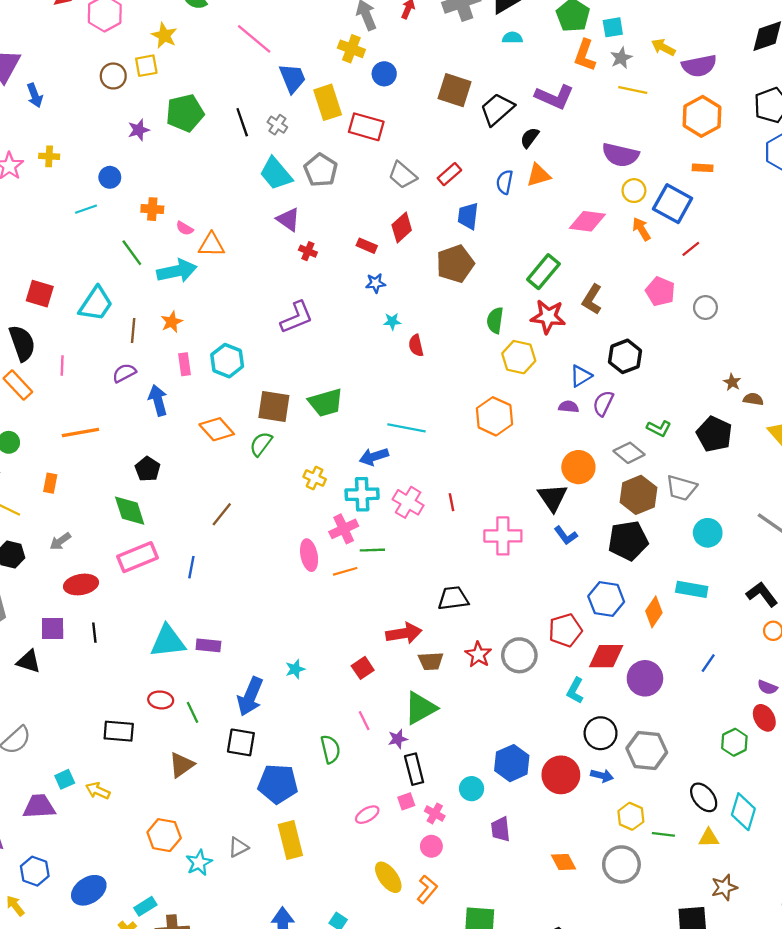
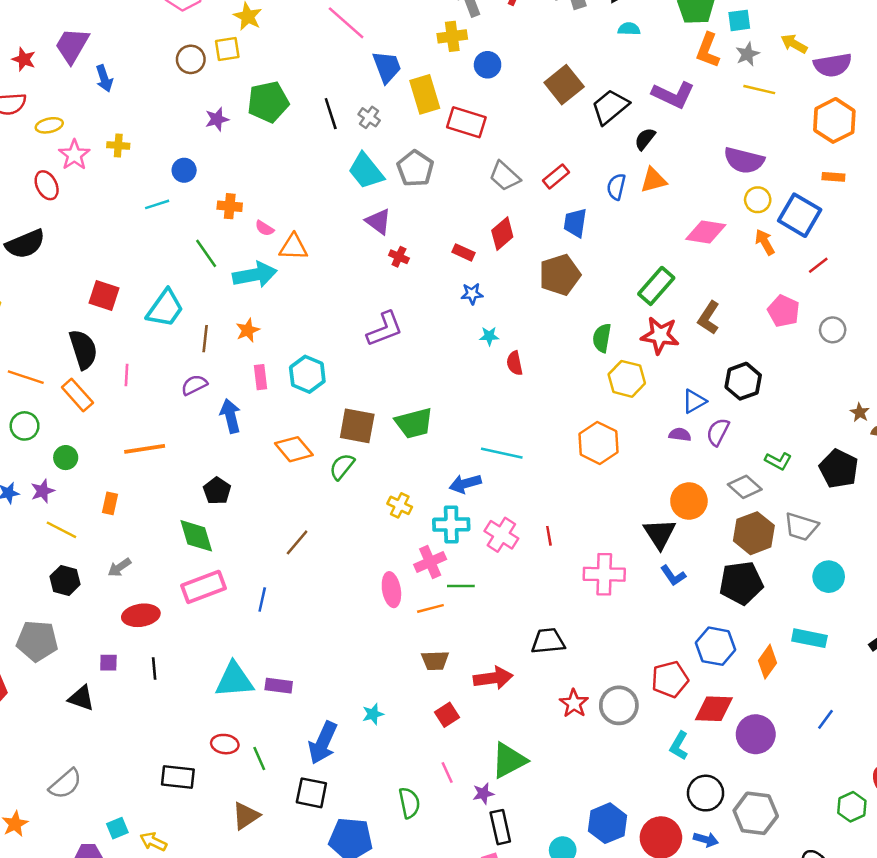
yellow cross: (351, 49) -> (452, 36), turned -30
brown square: (455, 90) -> (564, 85), turned 32
purple square: (53, 628) -> (108, 663), size x0.7
brown trapezoid: (431, 661) -> (435, 661), moved

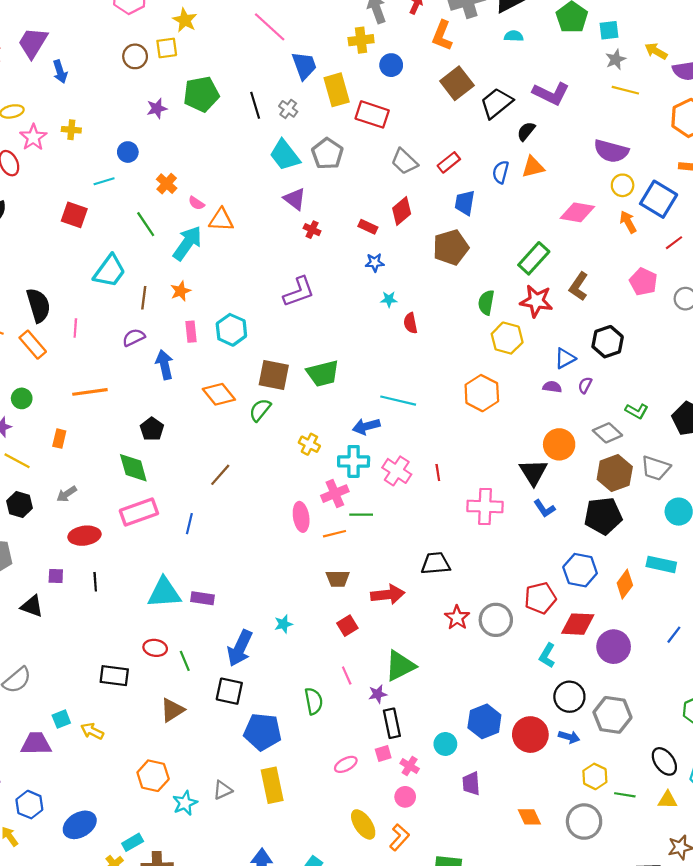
orange L-shape: (708, 50) -> (442, 36), moved
orange cross: (230, 206) -> (167, 184), turned 36
cyan arrow: (255, 275) -> (187, 243), turned -45
red square: (104, 296) -> (74, 215), moved
purple semicircle: (718, 432) -> (585, 385), size x0.7

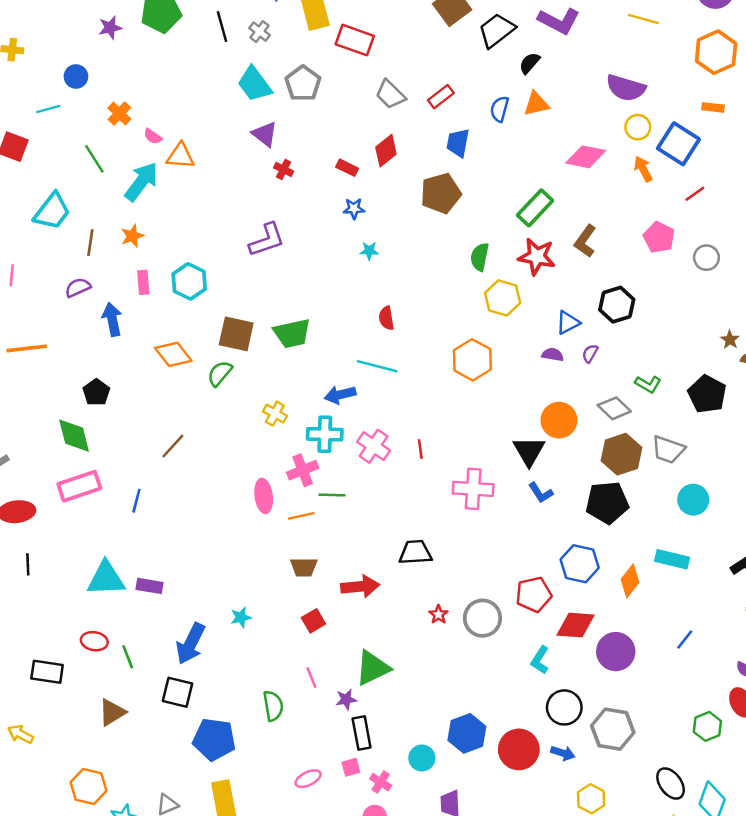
red semicircle: (410, 323) -> (386, 318), moved
red star: (457, 618) -> (438, 614), size x0.7

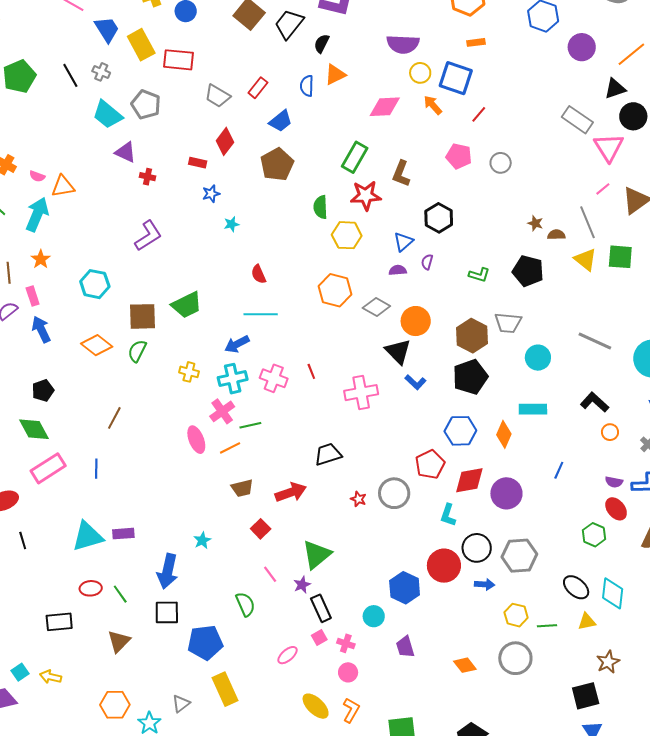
blue trapezoid: (458, 143) -> (281, 121), turned -125
pink rectangle: (143, 282) -> (33, 296), moved
black pentagon: (96, 392) -> (43, 390), turned 30
gray diamond: (614, 408) -> (376, 307), moved
red circle: (519, 749) -> (444, 566), moved

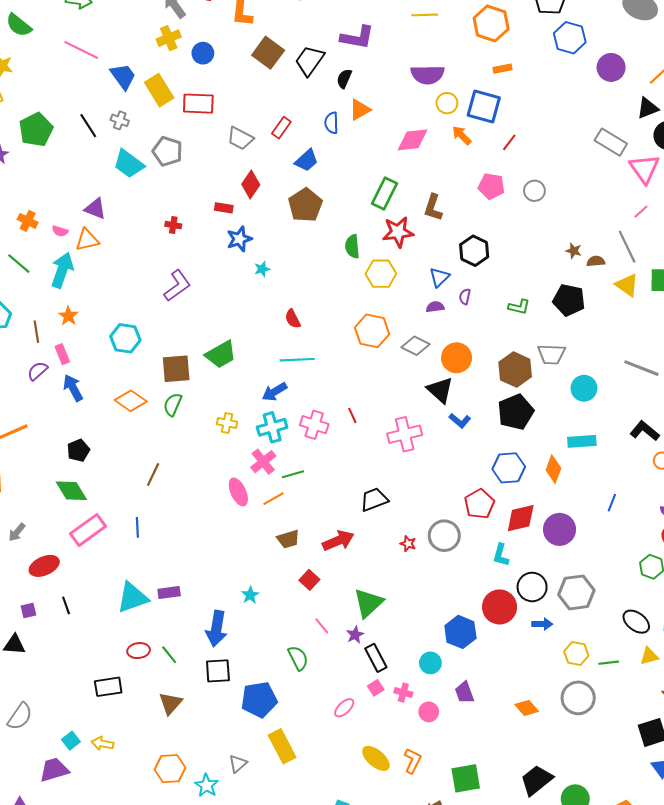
purple triangle: (126, 152) -> (95, 209), moved
blue star: (211, 194) -> (239, 239), size x1.4
pink circle: (348, 672) -> (429, 712), moved

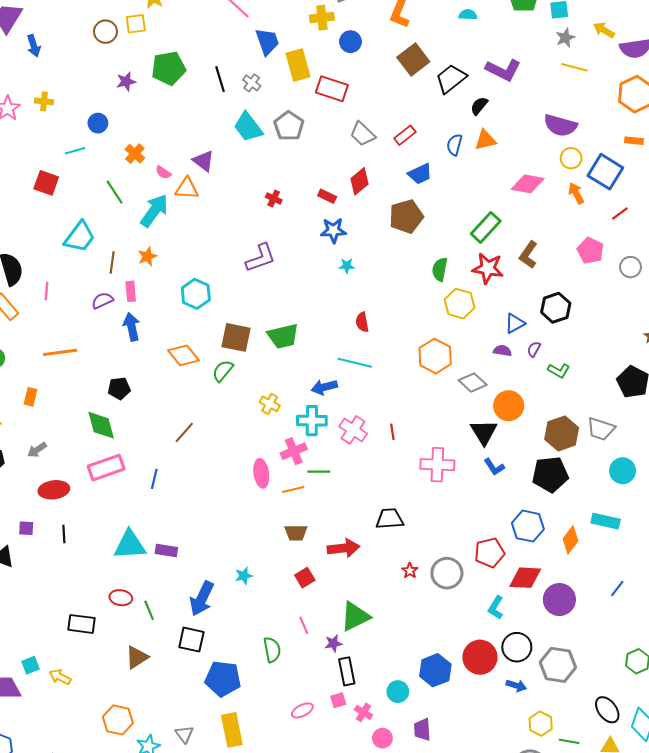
green L-shape: (519, 307) -> (559, 371), moved
gray triangle: (238, 764) -> (184, 734), turned -42

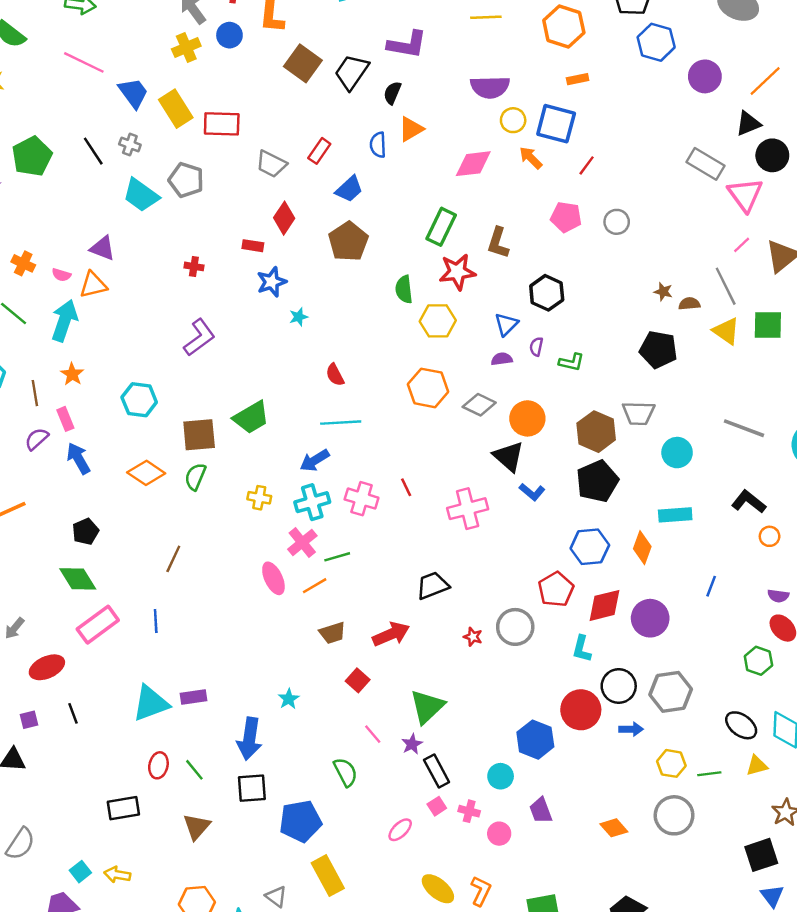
blue circle: (350, 42) -> (229, 35), moved
red ellipse: (121, 598) -> (158, 765), turned -70

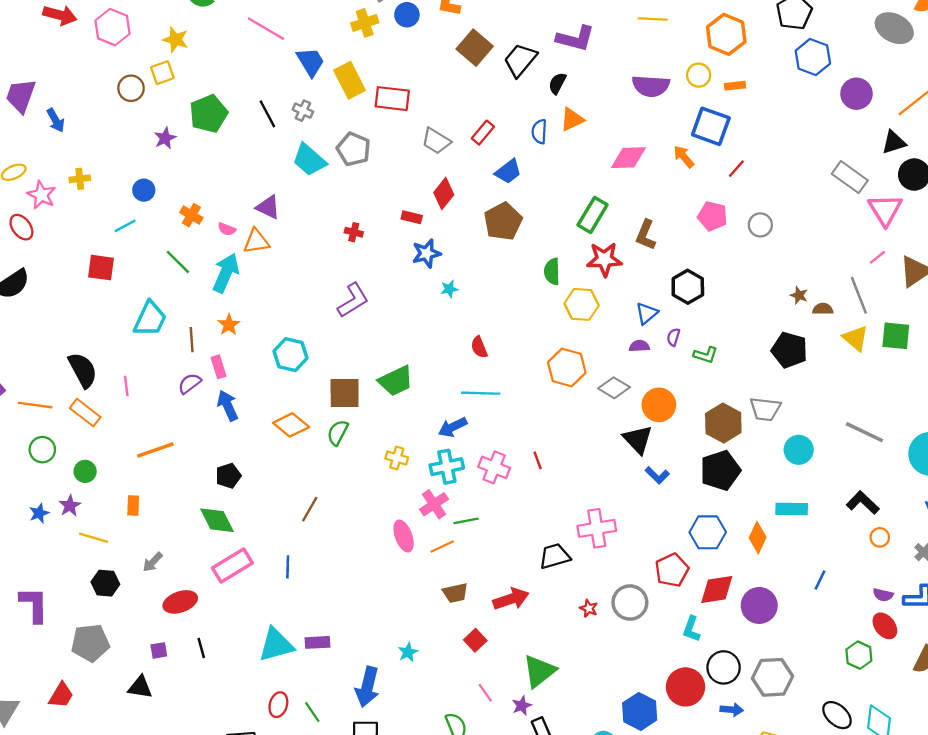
yellow circle: (513, 120) -> (699, 75), moved
pink cross: (468, 509) -> (597, 528), moved

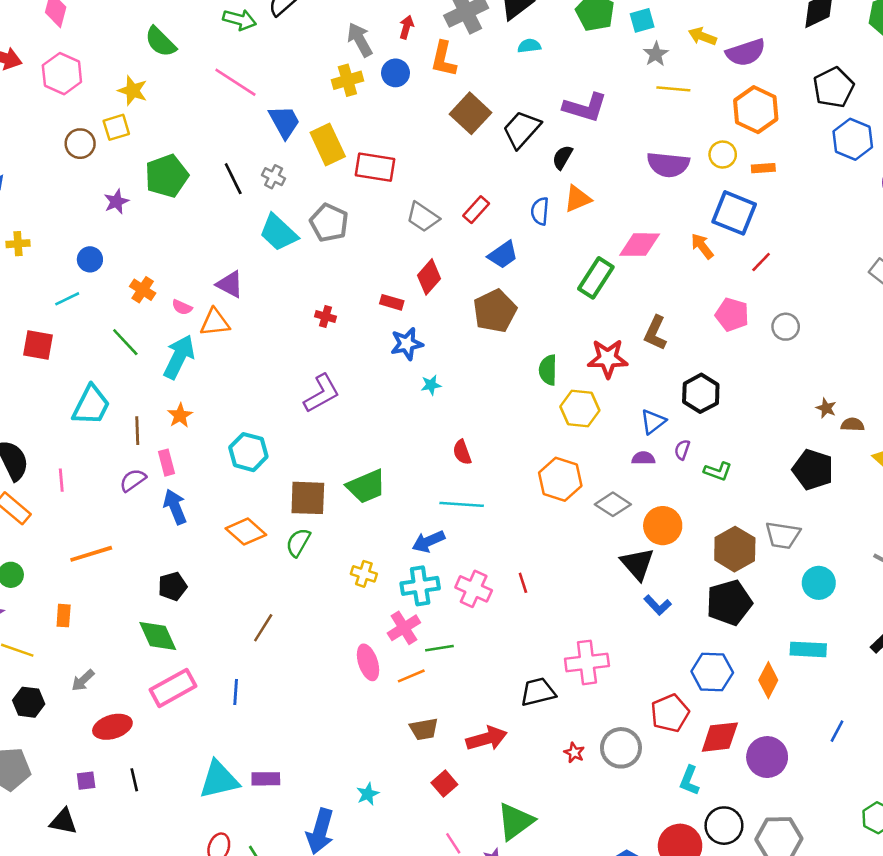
green rectangle: (593, 215) -> (596, 278), moved

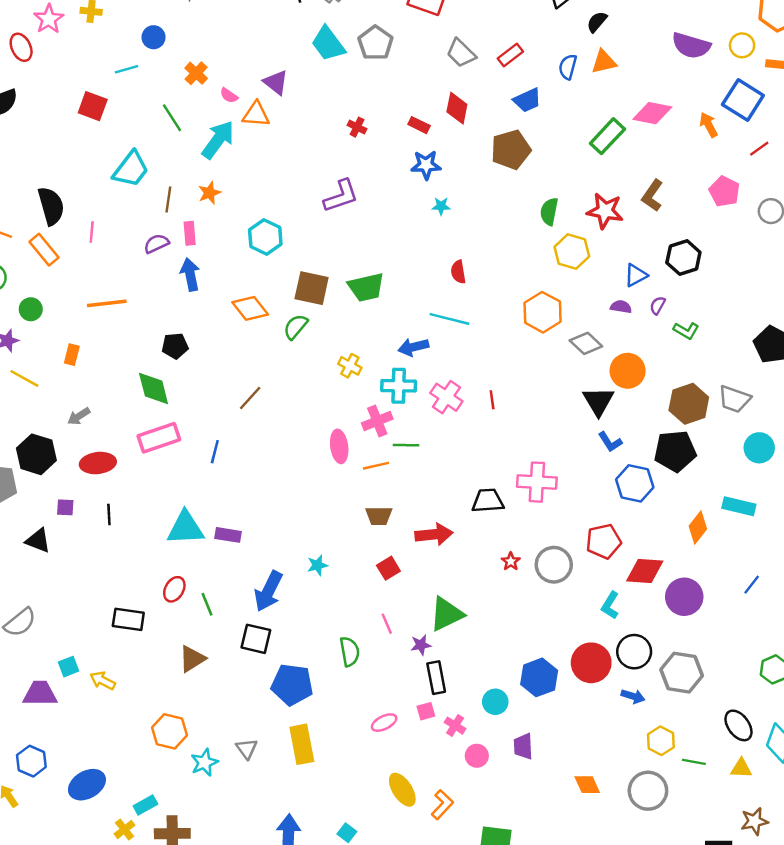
red diamond: (429, 277) -> (457, 108), turned -40
blue hexagon: (712, 672) -> (635, 483), moved
black hexagon: (29, 702) -> (36, 454), moved, size x1.4

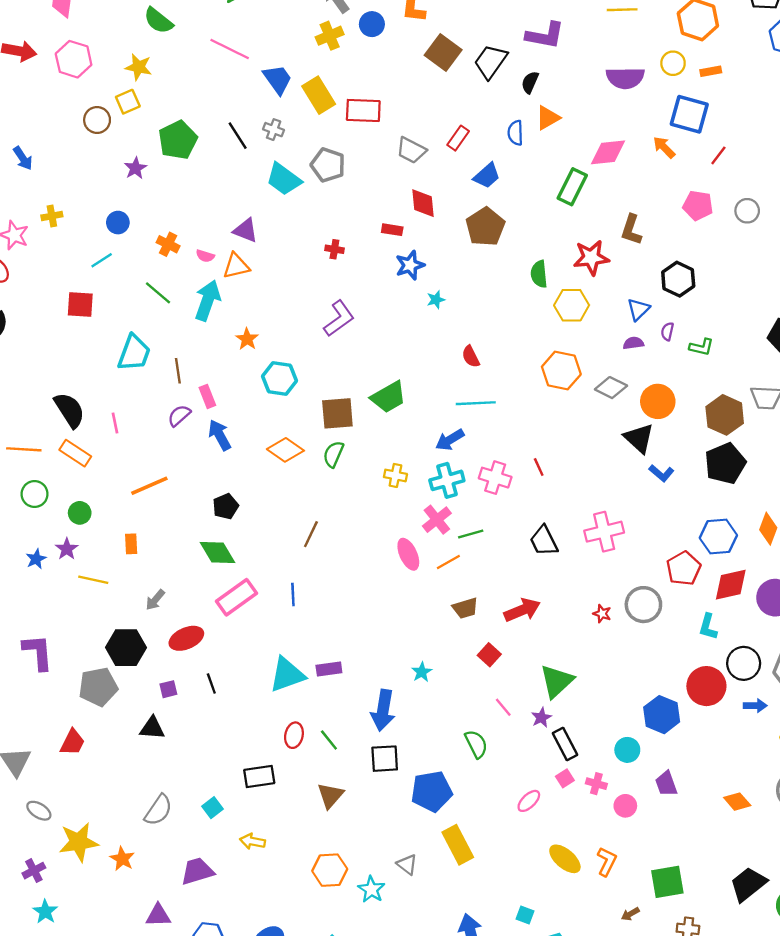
orange star: (209, 193) -> (247, 339), moved
blue hexagon: (635, 483) -> (718, 537), moved
black trapezoid: (488, 501) -> (544, 541), moved, turned -96
cyan square: (69, 667) -> (212, 808), moved

